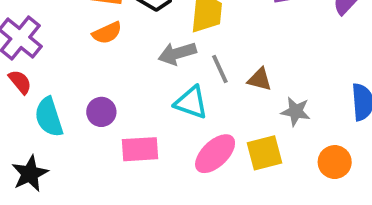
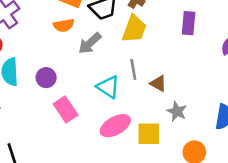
gray arrow: (177, 53) -> (90, 43), moved, turned -40
pink rectangle: (140, 149) -> (66, 109), turned 45

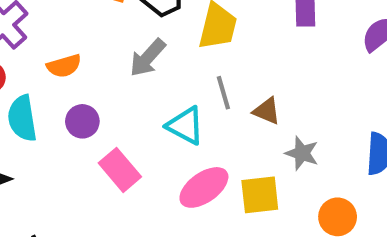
orange semicircle: (64, 25) -> (64, 66), moved

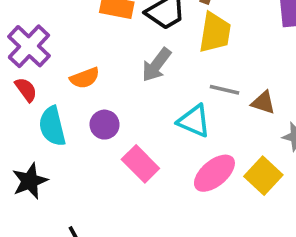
gray line: (223, 93) -> (225, 90), turned -56
yellow square: (260, 195) -> (263, 176), turned -36

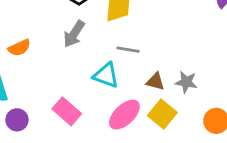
brown triangle: (263, 103) -> (155, 82), moved
purple circle: (105, 125) -> (17, 120), moved

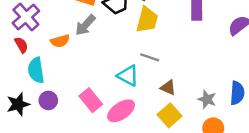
gray arrow: (74, 34) -> (85, 25), moved
gray star: (186, 82) -> (207, 99), moved
pink ellipse: (124, 115) -> (121, 111), moved

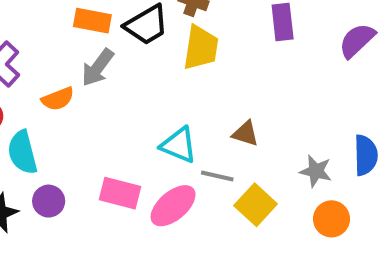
gray line: (150, 57) -> (217, 176), moved
brown triangle: (168, 87) -> (246, 134), moved
pink rectangle: (91, 100) -> (120, 193), turned -30

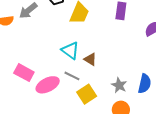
cyan triangle: (179, 145) -> (70, 51), moved

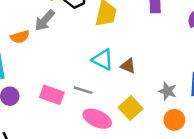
gray line: (72, 76) -> (83, 90), moved
pink ellipse: (48, 85) -> (97, 119), moved, turned 60

